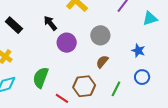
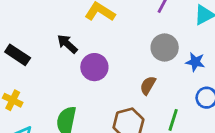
gray circle: (100, 35) -> (165, 48), moved

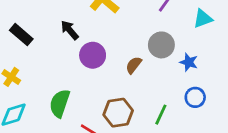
brown semicircle: (148, 85) -> (134, 65), moved

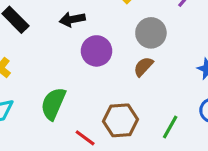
black arrow: (70, 30) -> (72, 19), turned -65
gray circle: (161, 45) -> (151, 33), moved

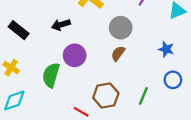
purple circle: (97, 51) -> (75, 55), moved
green semicircle: (53, 104) -> (51, 75), moved

